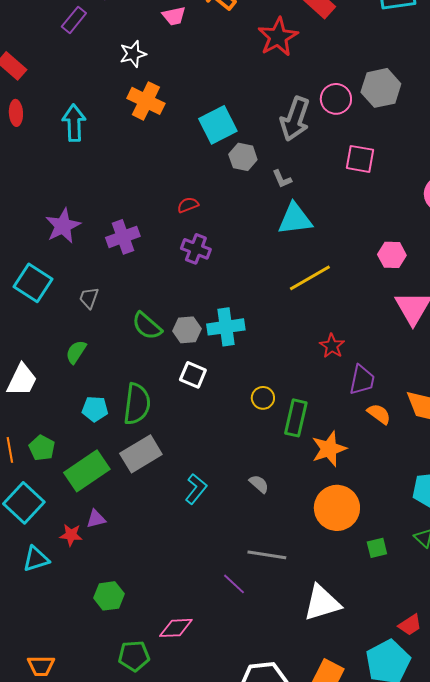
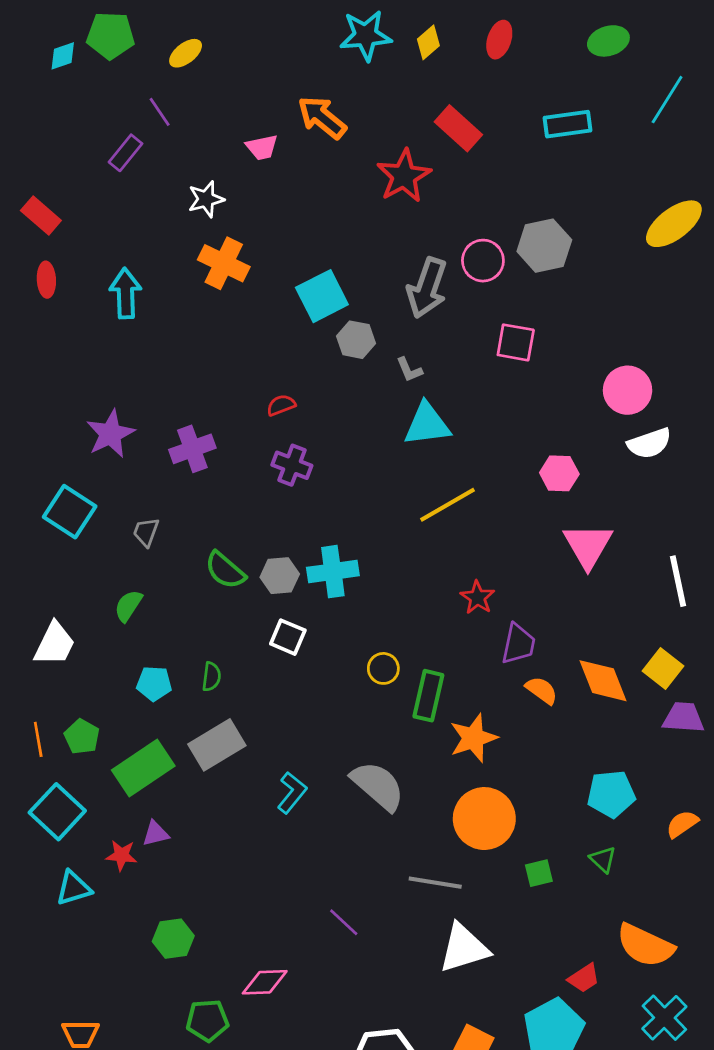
green semicircle: (137, 404) -> (211, 677), size x0.5
gray semicircle: (259, 484) -> (378, 786), size x2.0
gray line: (267, 555) -> (435, 883), moved

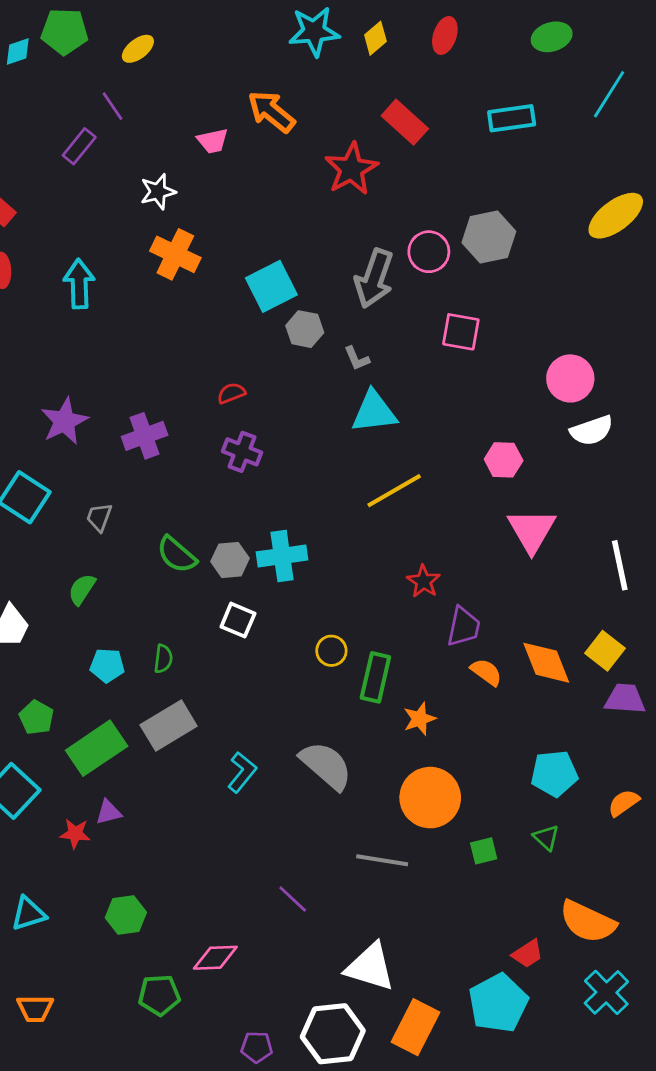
orange star: (473, 738) -> (420, 719), size x0.7
cyan triangle: (74, 888) -> (28, 914), moved
white triangle: (464, 948) -> (370, 967), moved, turned 34

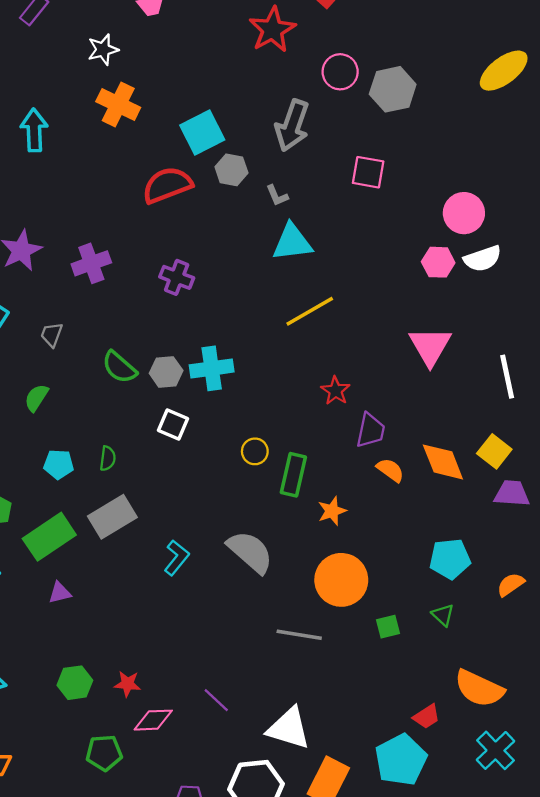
pink circle: (429, 252) -> (340, 72), moved
red semicircle: (231, 393) -> (167, 185), moved, size x2.0
pink hexagon: (504, 460) -> (438, 262), moved
red star: (75, 834) -> (128, 684), moved
purple line: (293, 899) -> (216, 700), moved

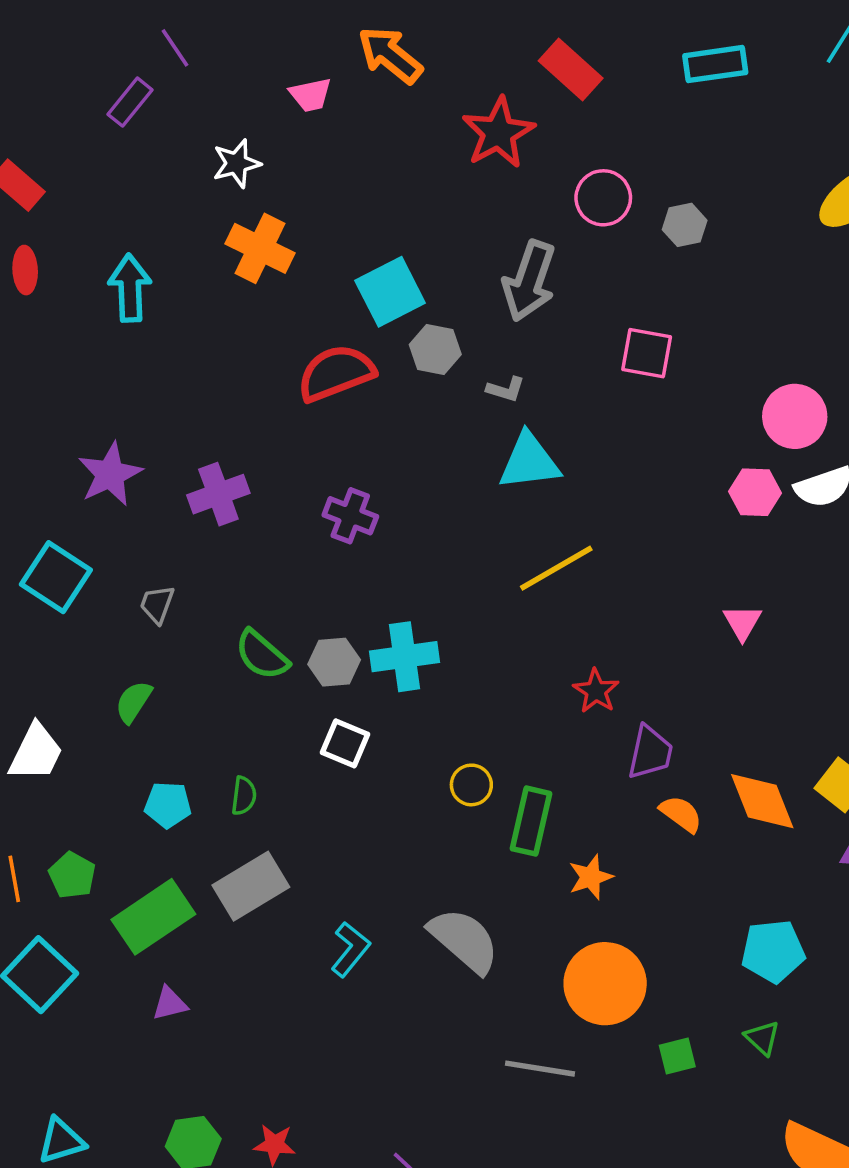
gray hexagon: (393, 89) -> (685, 225), size x0.6
gray L-shape: (277, 196) -> (506, 389), turned -50
pink triangle: (430, 346) -> (742, 622), size x0.6

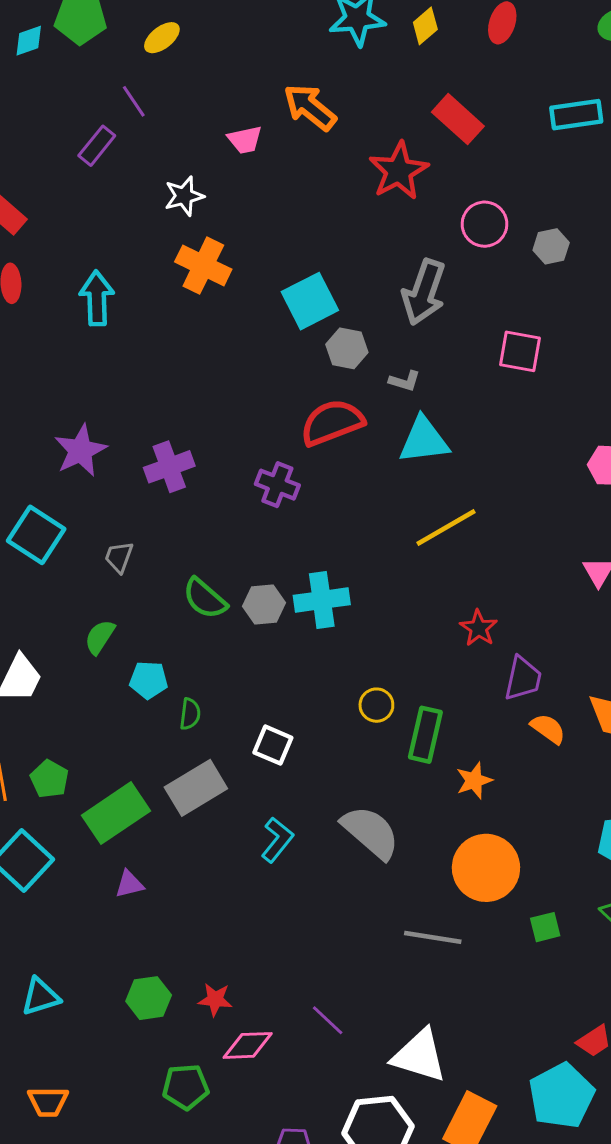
red semicircle: (336, 373) -> (332, 422), moved
white square: (345, 743) -> (273, 745), moved
cyan pentagon: (168, 805) -> (149, 680), moved

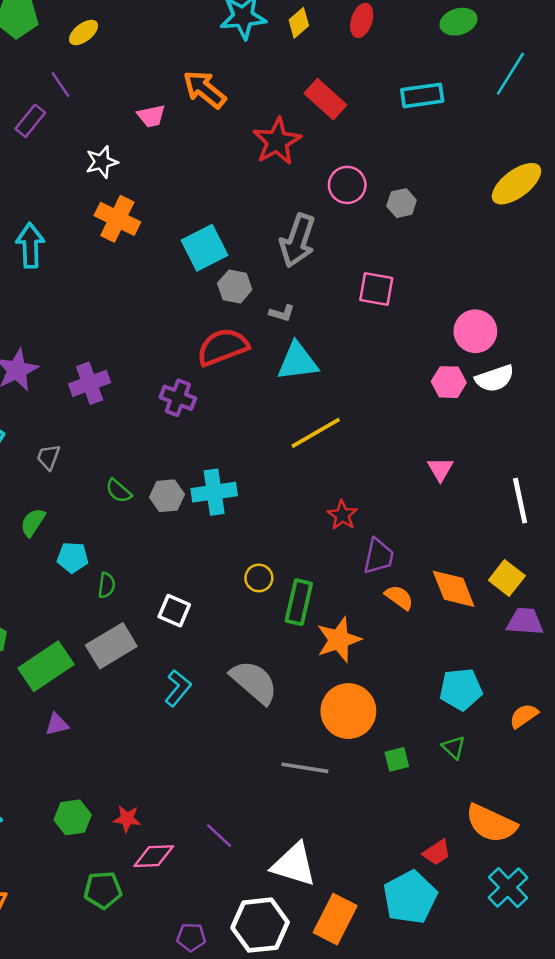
green semicircle: (205, 599) -> (119, 491), size x0.7
orange star: (474, 781) -> (339, 640), size x1.5

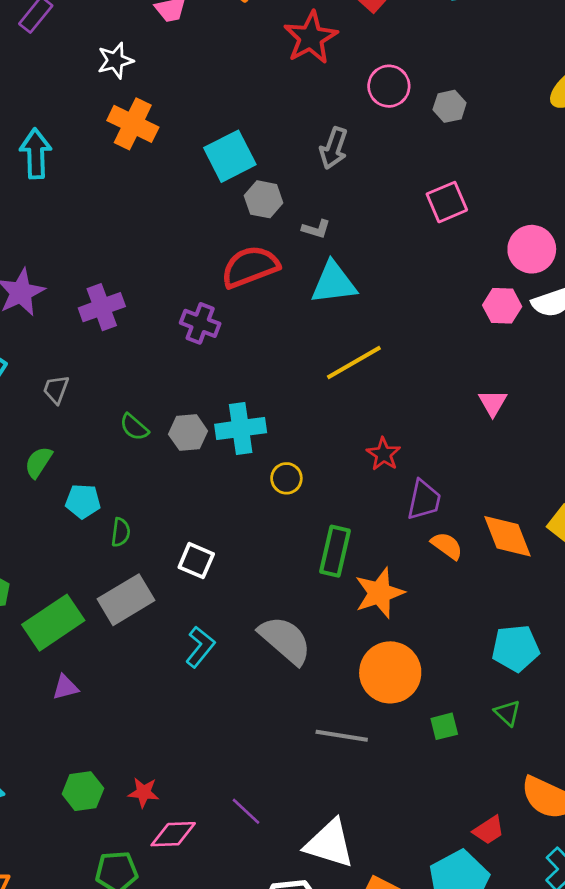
gray arrow: (298, 241) -> (334, 148), size x0.7
pink square: (376, 289) -> (447, 202), moved, turned -33
yellow circle: (259, 578) -> (286, 478), moved

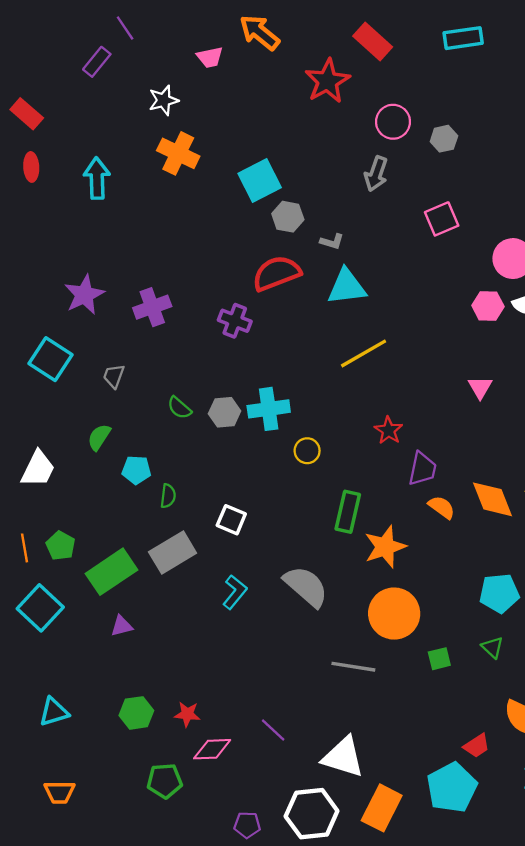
gray arrow: (334, 148) -> (376, 174), moved

